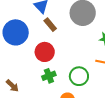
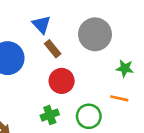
red circle: (45, 52) -> (62, 81), moved

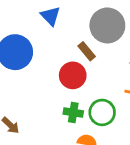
brown rectangle: (53, 49) -> (87, 51), moved
green cross: (50, 115) -> (73, 113), moved, turned 30

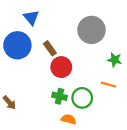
blue triangle: (50, 16) -> (31, 17), moved
brown rectangle: (87, 51) -> (50, 48), moved

